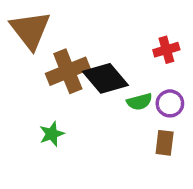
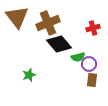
brown cross: (68, 71) -> (48, 23), moved
purple circle: (170, 103) -> (89, 64), moved

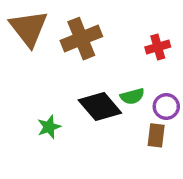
black diamond: (59, 44) -> (100, 106), moved
purple circle: (89, 64) -> (166, 106), moved

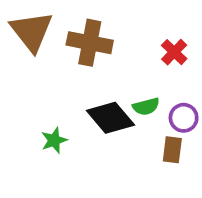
brown cross: (81, 39) -> (90, 43), turned 33
red cross: (158, 47) -> (174, 52), turned -30

